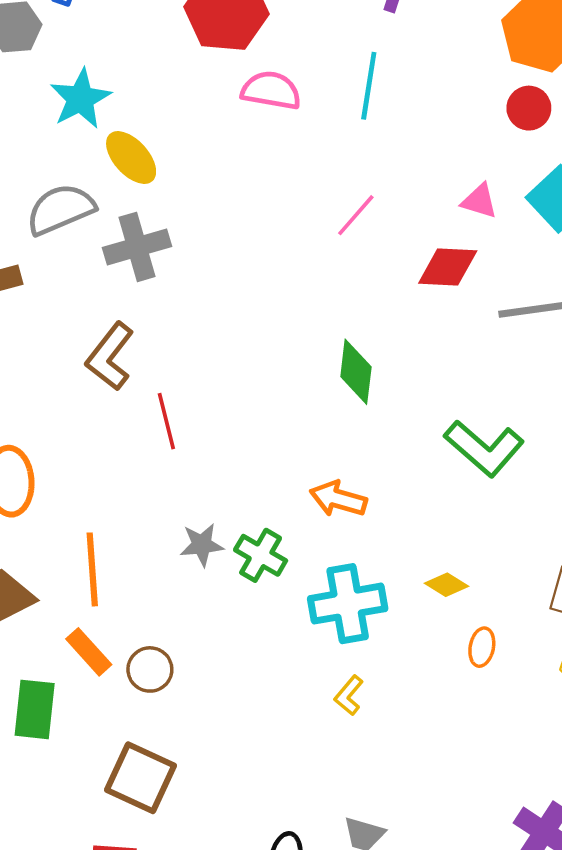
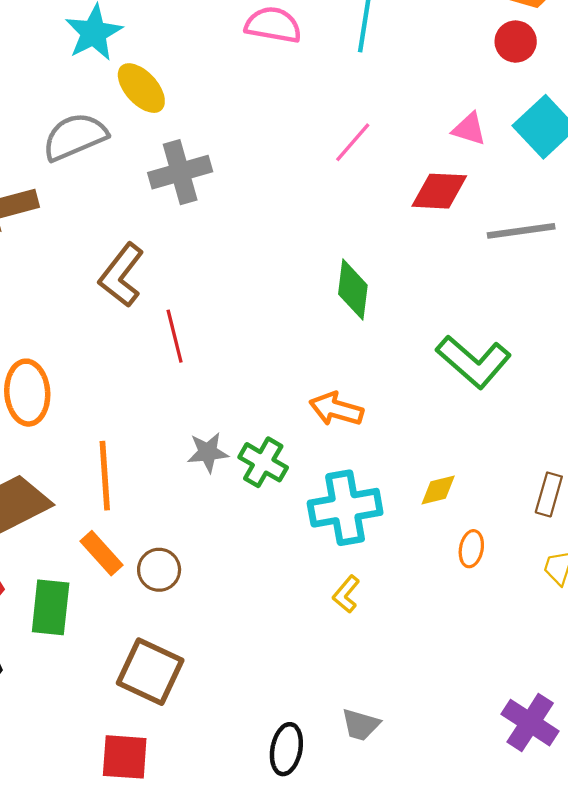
gray cross: (137, 247) -> (180, 172), moved
yellow diamond: (447, 585) -> (438, 490), turned -45

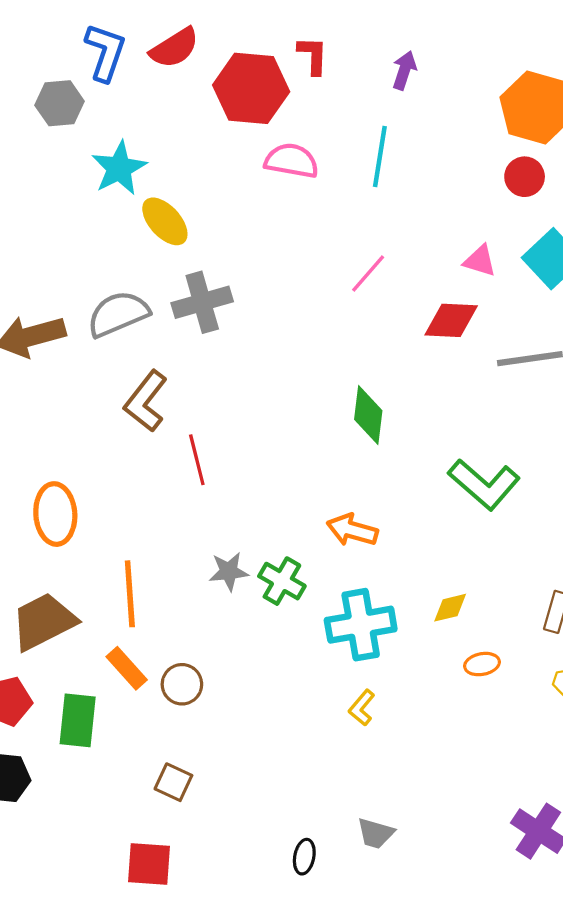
gray semicircle: (75, 137) -> (118, 314), moved
orange ellipse: (471, 549) -> (482, 664), turned 68
brown square: (150, 672) -> (173, 782), size x0.6
black ellipse: (286, 749) -> (304, 857), size x0.7

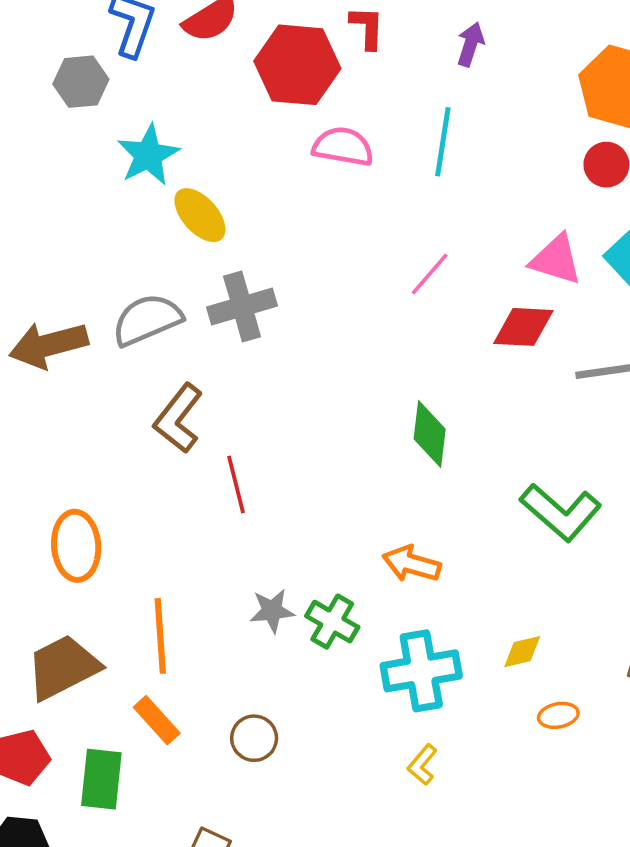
pink triangle: (480, 261) -> (556, 260), size x1.4
brown circle: (182, 684) -> (254, 738), moved

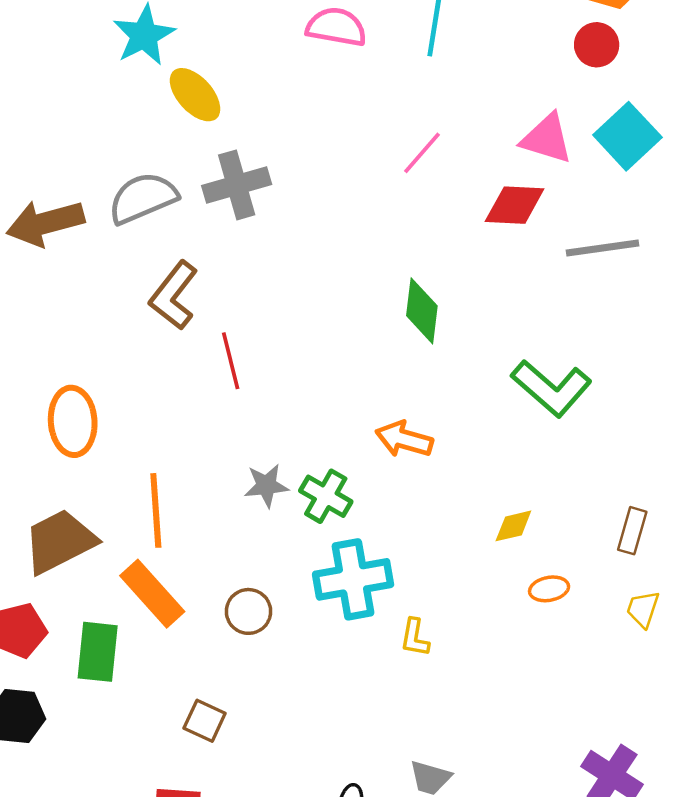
cyan cross: (421, 671) -> (353, 579), moved
orange rectangle: (157, 720) -> (152, 594), size x1.4
yellow L-shape: (422, 765) -> (415, 638), turned -30

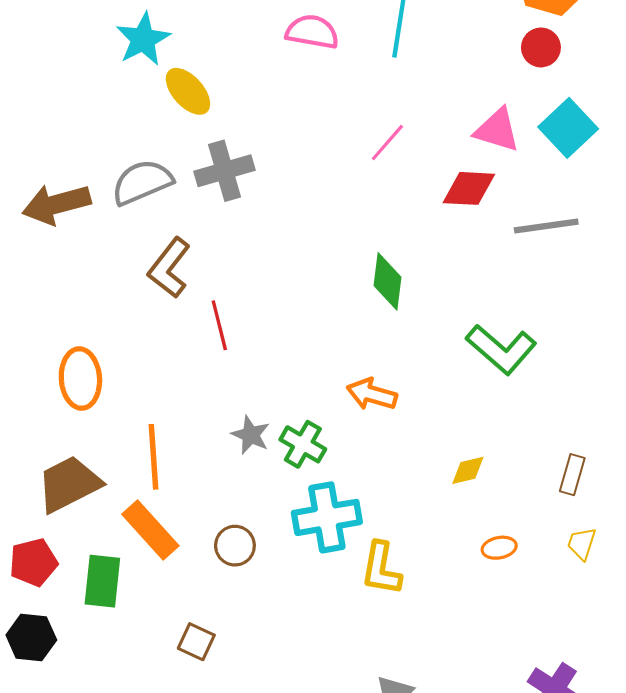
gray star: (266, 486) -> (251, 435), turned 30
orange ellipse: (549, 589) -> (499, 548), moved
yellow L-shape: (415, 638) -> (381, 569), size x1.6

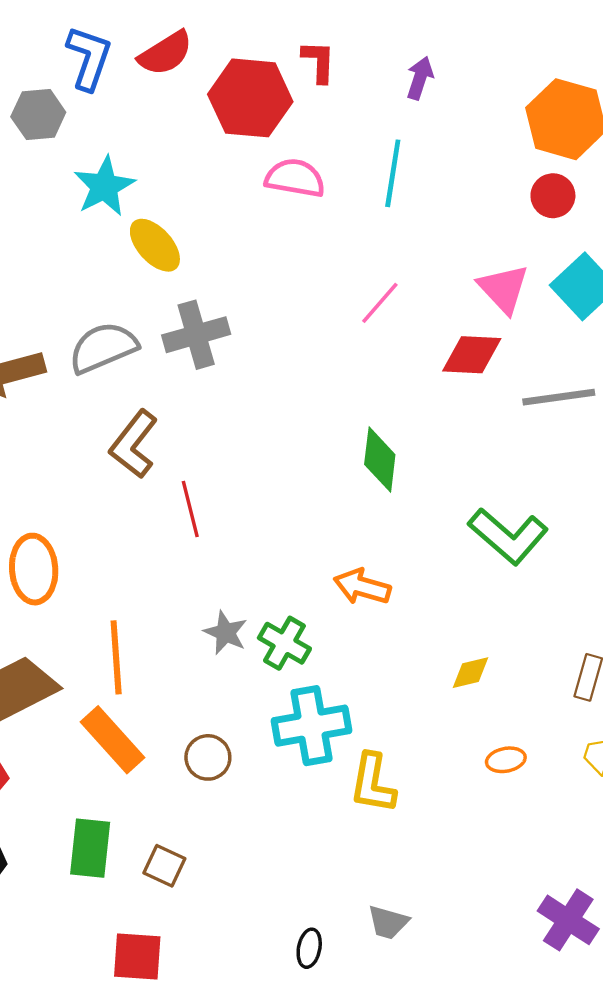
pink triangle: (497, 130) -> (503, 289), turned 30
green rectangle: (102, 581) -> (90, 848), moved

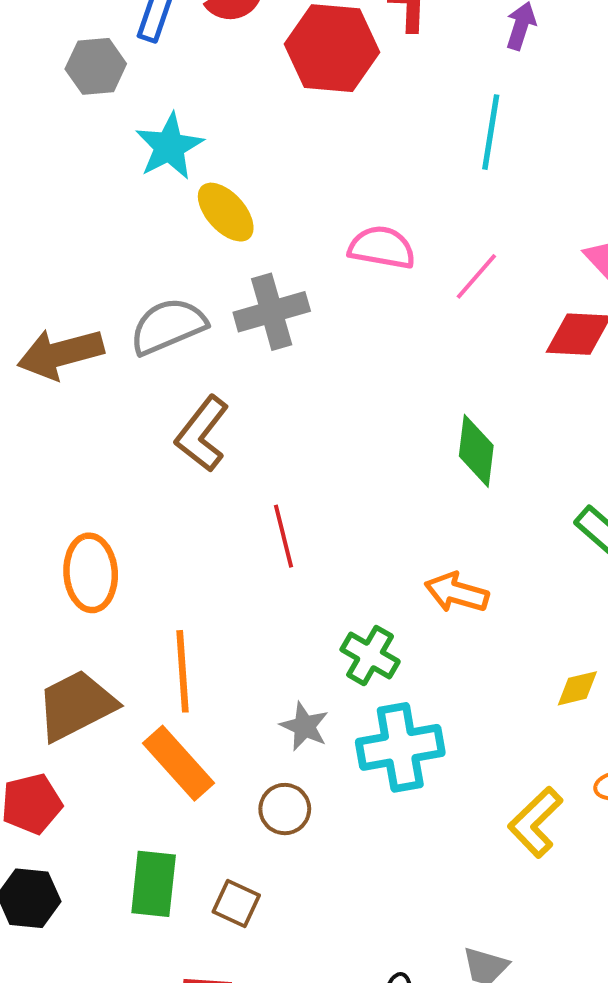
pink semicircle: (295, 178) -> (382, 247), moved
red line: (190, 509) -> (283, 536), moved
gray star: (226, 633) -> (304, 726), moved
brown circle: (208, 757) -> (285, 809), moved
yellow L-shape: (373, 783) -> (535, 822), moved, turned 36

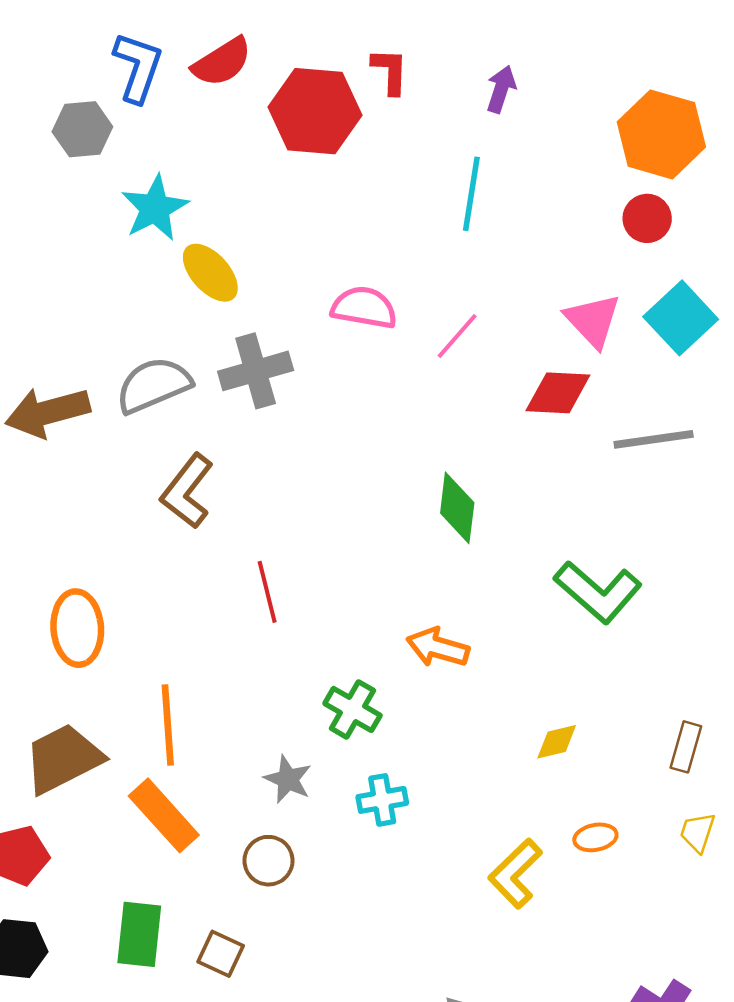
cyan cross: (400, 747) -> (382, 800), size x0.6

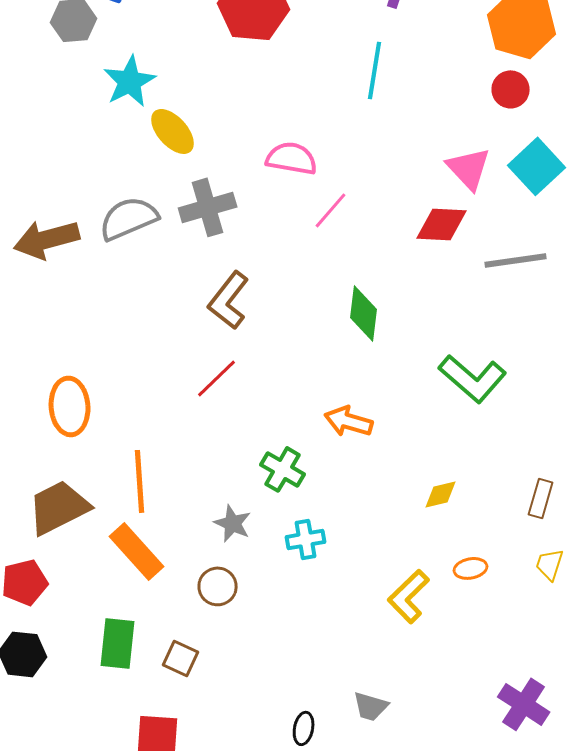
pink line: (457, 336) -> (331, 210), moved
brown L-shape: (187, 491) -> (229, 300), moved
red line: (267, 592) -> (217, 378), turned 60

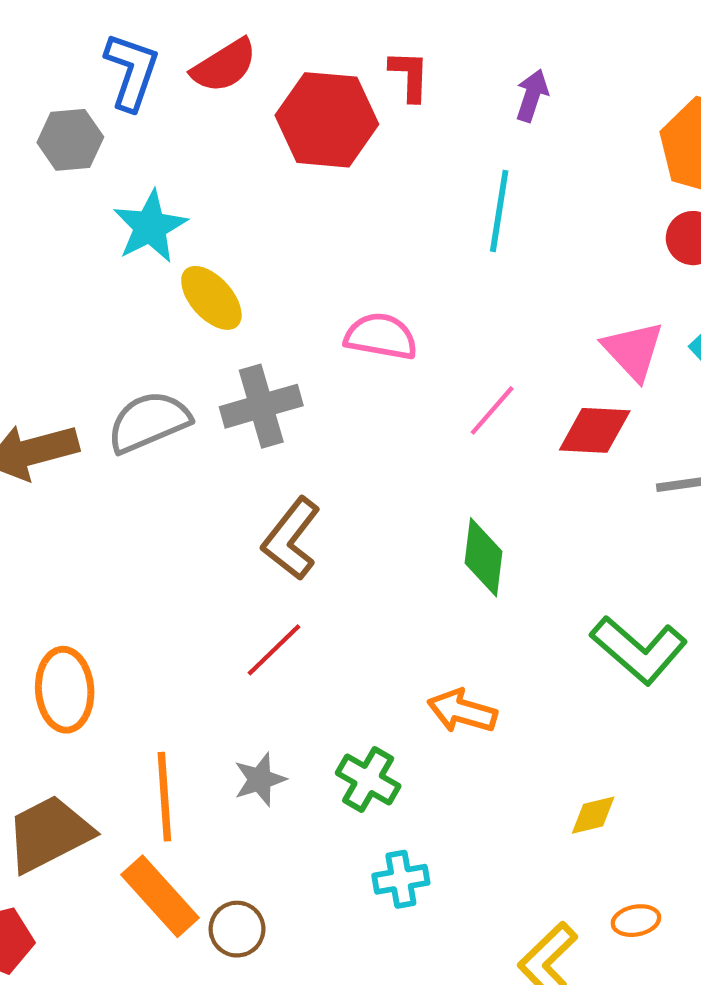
pink line: (331, 210) -> (492, 410), moved
gray star: (233, 523) -> (260, 779), moved, turned 30
brown circle: (218, 586) -> (237, 929), moved

